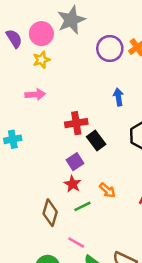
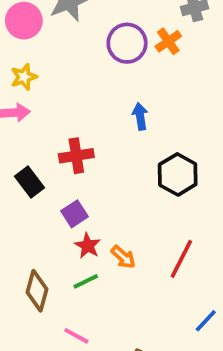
yellow star: (41, 60) -> (24, 77), moved
black rectangle: (96, 141) -> (29, 182), moved
red star: (73, 184) -> (88, 246), moved

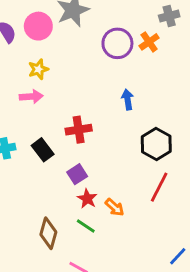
red line: (181, 259) -> (159, 187), moved
green line: (86, 281) -> (86, 226), turned 60

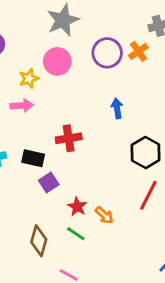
pink circle: (38, 26) -> (57, 61), moved
black rectangle: (43, 150) -> (33, 158), turned -40
purple square: (77, 174) -> (49, 182), moved

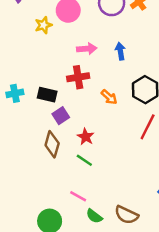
pink arrow: (22, 106) -> (87, 49), moved
orange arrow: (104, 215) -> (109, 97), moved
brown diamond: (39, 241) -> (52, 144), moved

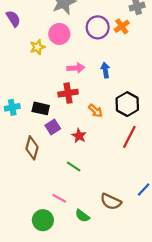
red star: (86, 137) -> (79, 136), moved
brown diamond: (52, 144) -> (32, 148), moved
pink line: (78, 196) -> (59, 198), moved
brown semicircle: (126, 215) -> (111, 202), moved

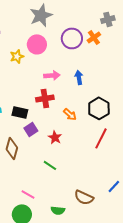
pink line: (59, 198) -> (28, 194), moved
green semicircle: (82, 216) -> (58, 210), turned -32

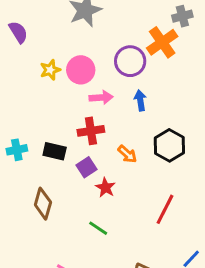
orange cross: (94, 37) -> (162, 42), size x1.5
purple circle: (72, 38) -> (130, 61), moved
pink circle: (37, 44) -> (81, 70), moved
purple square: (31, 129) -> (87, 167), moved
red line: (101, 138) -> (165, 209), moved

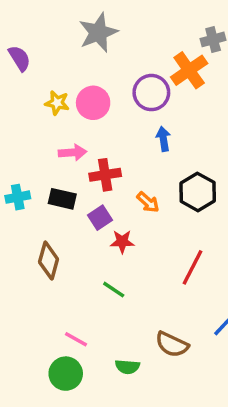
yellow star: (50, 70) -> (57, 103), turned 30
pink arrow: (101, 97) -> (73, 153), moved
red star: (105, 188) -> (122, 242), turned -30

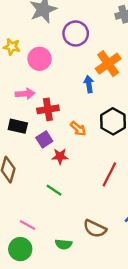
orange cross: (189, 70) -> (108, 64), moved
purple circle: (151, 93) -> (76, 33), moved
yellow star: (57, 103) -> (12, 47), moved

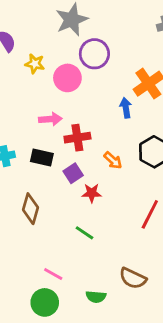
purple circle: (76, 33) -> (94, 54), moved

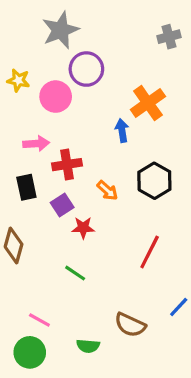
black rectangle: (42, 158) -> (26, 187), turned 65

